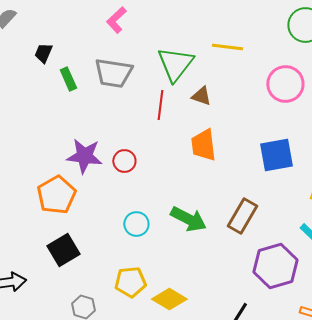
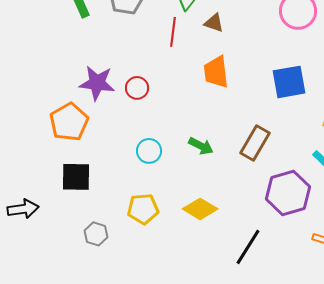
green arrow: (188, 219) -> (201, 146), size x0.7
black square: (63, 250) -> (76, 177), turned 32
yellow diamond: (169, 299) -> (200, 209), moved

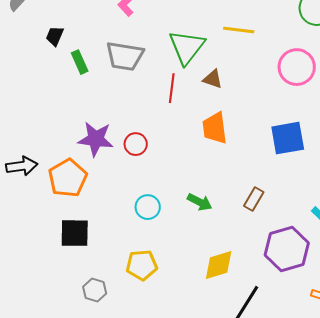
brown rectangle: (255, 143) -> (254, 199), size x0.7
black arrow: (23, 209) -> (22, 166), moved
yellow diamond: (200, 209) -> (219, 265), moved, turned -48

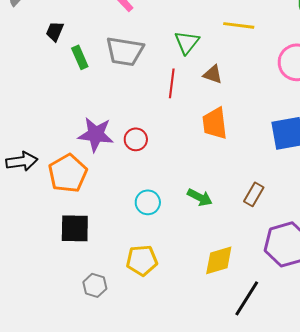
green triangle: (187, 47) -> (187, 42), size x0.7

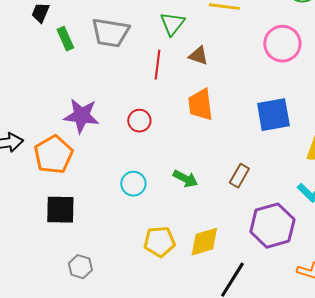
red circle: (136, 139) -> (139, 121), moved
yellow pentagon: (142, 260) -> (159, 242), moved

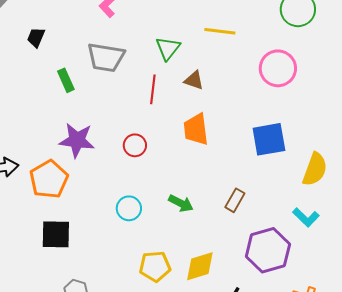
green rectangle: (65, 39) -> (66, 80), moved

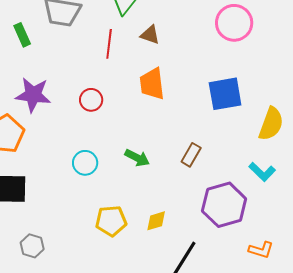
yellow diamond: (200, 266) -> (156, 221), size x0.7

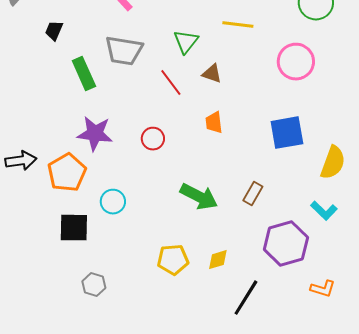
green rectangle: (22, 35) -> (84, 74), size x1.4
red line: (109, 44) -> (171, 83), turned -44
orange trapezoid: (152, 84) -> (214, 123), size x0.7
green arrow: (137, 158) -> (199, 197), size x1.5
cyan circle: (85, 163) -> (113, 202), moved

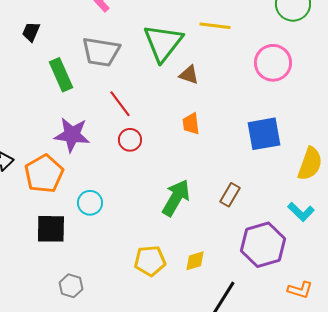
green triangle: (186, 42) -> (163, 43), size x1.6
red line: (171, 83) -> (120, 104), moved
green arrow: (199, 197) -> (176, 198), turned -87

